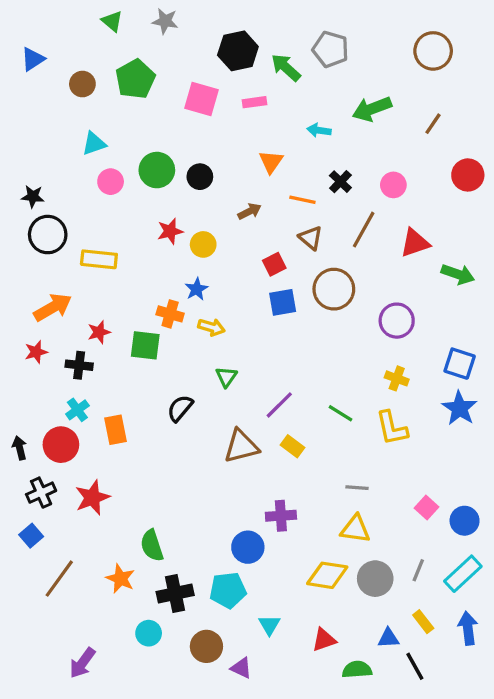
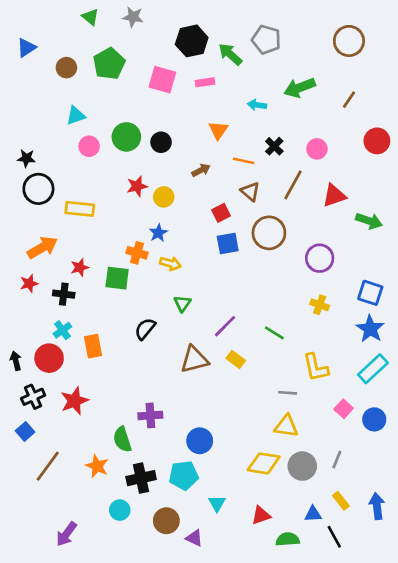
yellow L-shape: (392, 428) -> (316, 367), moved
purple cross: (281, 516) -> (150, 415), moved
cyan rectangle: (463, 574) -> (373, 369), moved

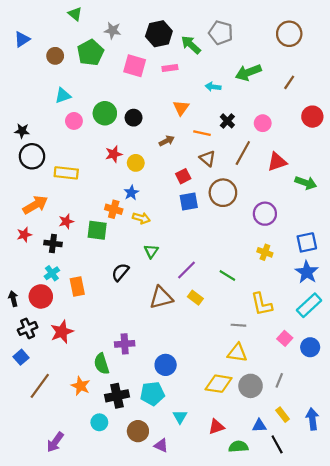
gray star: (133, 17) -> (113, 30), moved
blue square: (370, 293) -> (307, 242), turned -30

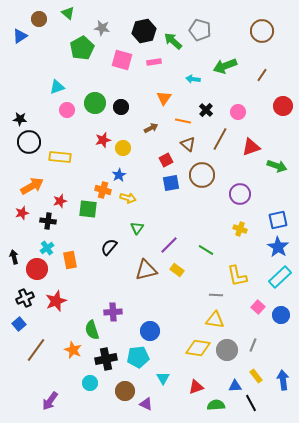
brown circle: (55, 56) -> (39, 19), moved
black arrow: (13, 299) -> (14, 257), moved

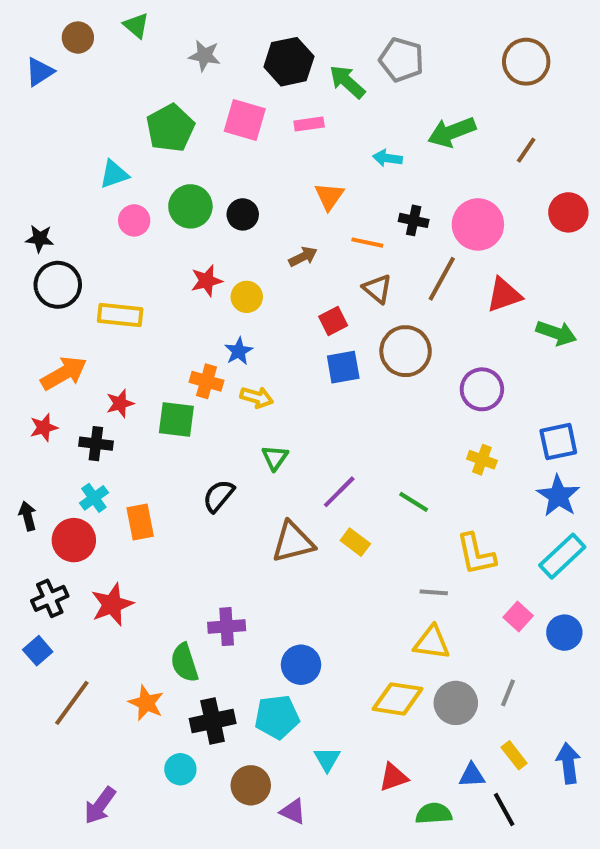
green pentagon: (82, 48) -> (170, 128), moved
black cross: (206, 110) -> (414, 220), turned -32
pink circle: (238, 112) -> (478, 224), size x1.6

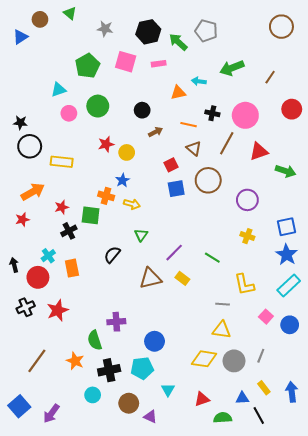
brown circle: (526, 62) -> (281, 27), moved
orange triangle: (329, 196) -> (178, 93), moved, turned 42
black circle: (243, 214) -> (142, 110), moved
black cross: (96, 444) -> (69, 231), moved, turned -35
blue square: (38, 651) -> (19, 406), moved, size x1.5

